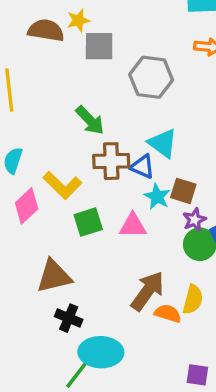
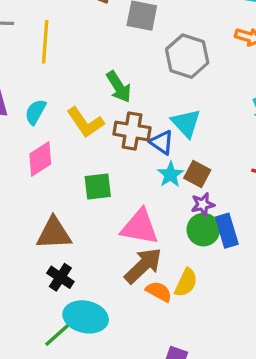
yellow L-shape: (62, 185) -> (85, 122), moved
pink triangle: (133, 226) -> (140, 227), moved, size x1.4

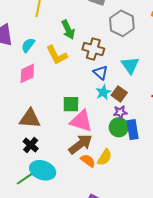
green arrow: (119, 87) -> (68, 30), moved
cyan triangle: (186, 123) -> (130, 65), moved
brown cross: (132, 131) -> (93, 49), moved
green square: (98, 187) -> (71, 104), moved

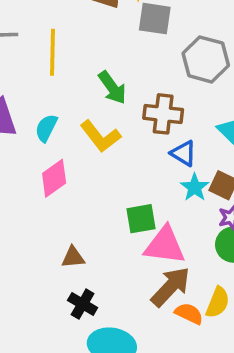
brown triangle: (30, 119) -> (73, 257), size x0.6

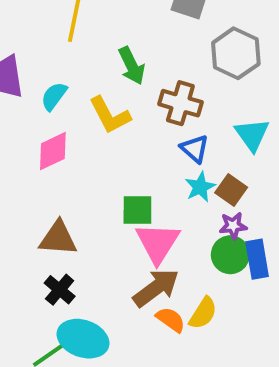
pink triangle: (165, 245) -> (158, 243), turned 45
brown triangle: (73, 257) -> (58, 238), size x1.5

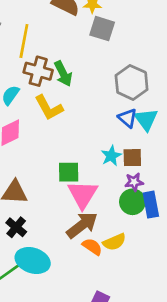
gray hexagon: (236, 53) -> (132, 82), moved
brown cross: (180, 103) -> (38, 71), moved
blue triangle: (195, 149) -> (128, 118), moved
brown square: (231, 190) -> (132, 158), turned -36
yellow semicircle: (203, 313) -> (114, 242), turned 35

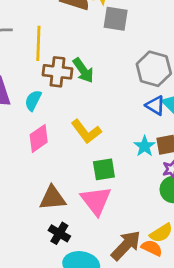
yellow L-shape: (49, 108) -> (86, 131), moved
pink triangle: (83, 194) -> (96, 201), moved
brown arrow: (82, 225) -> (126, 245), moved
orange semicircle: (92, 247) -> (152, 248), moved

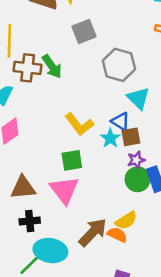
gray square: (116, 19) -> (84, 32), moved, turned -30
blue triangle: (155, 105) -> (121, 121), moved
yellow L-shape: (86, 131) -> (79, 124), moved
black cross: (59, 233) -> (30, 221), turned -36

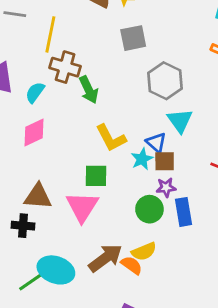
green arrow: (52, 66) -> (89, 90), moved
green circle: (138, 179) -> (149, 209), moved
black cross: (30, 221) -> (23, 226), moved

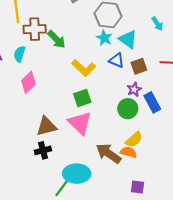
cyan star: (142, 159) -> (104, 38), moved
brown square: (165, 161) -> (139, 66), moved
brown arrow: (105, 258) -> (109, 153), turned -90

